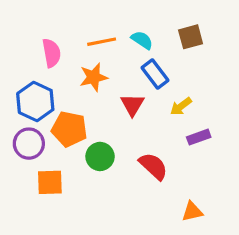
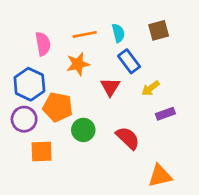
cyan semicircle: (142, 40) -> (118, 33), turned 42
orange triangle: (192, 211) -> (160, 176), size x1.4

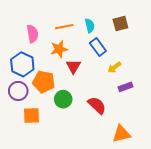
red triangle: (110, 87) -> (73, 66), moved

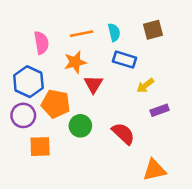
blue rectangle: (98, 47) -> (125, 60), turned -36

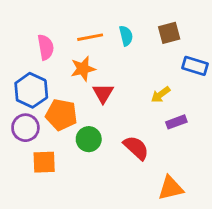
blue rectangle: (125, 60) -> (195, 66), moved

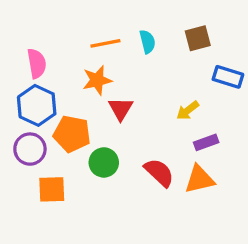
pink semicircle: (46, 47) -> (37, 63), moved
orange triangle: (171, 188) -> (199, 179), moved

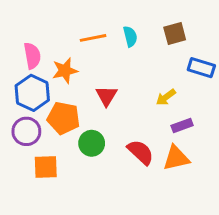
orange star: (97, 80) -> (65, 71), moved

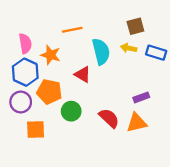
cyan semicircle: (130, 36) -> (101, 51), moved, size x1.6
orange star: (65, 71) -> (51, 55), turned 30
red triangle: (106, 96) -> (83, 74), turned -30
yellow arrow: (166, 97) -> (129, 48), moved, turned 49

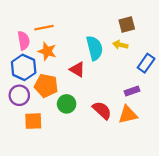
orange line: (72, 30) -> (44, 28), moved
blue rectangle: (156, 53) -> (146, 63), moved, turned -72

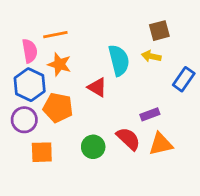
purple rectangle: (132, 91) -> (150, 114), moved
green circle: (67, 104) -> (93, 147), moved

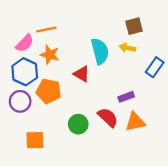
pink semicircle: (30, 51) -> (25, 43), turned 54
orange square: (42, 152) -> (35, 140), moved

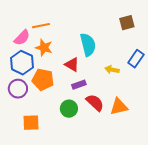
brown square: (134, 26) -> (127, 23), moved
yellow arrow: (127, 48) -> (112, 70), moved
purple rectangle: (126, 97) -> (79, 85), moved

